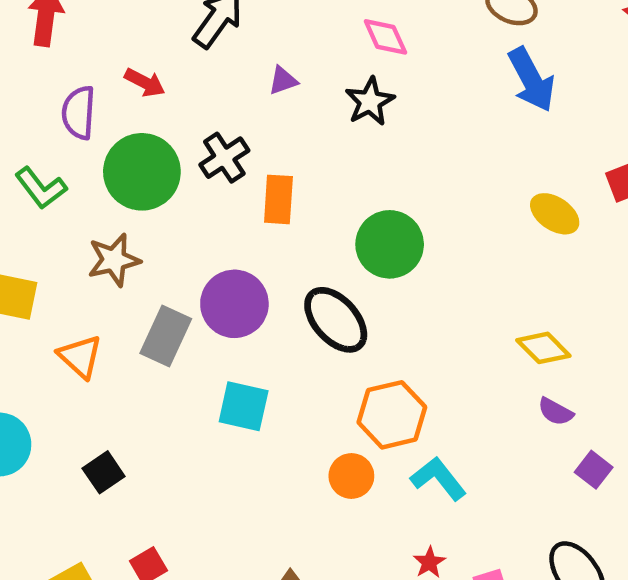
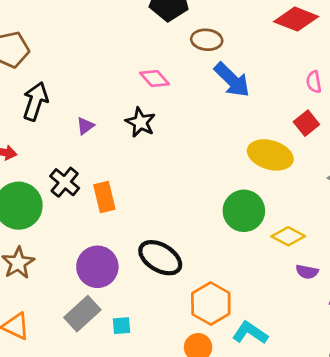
pink diamond: (385, 37) -> (155, 79), moved
yellow ellipse: (555, 214) -> (270, 155), size x1.4
green circle: (390, 244) -> (244, 211), moved
gray rectangle: (166, 336) -> (82, 314), moved, turned 40
cyan square: (244, 406) -> (122, 326), size x0.6

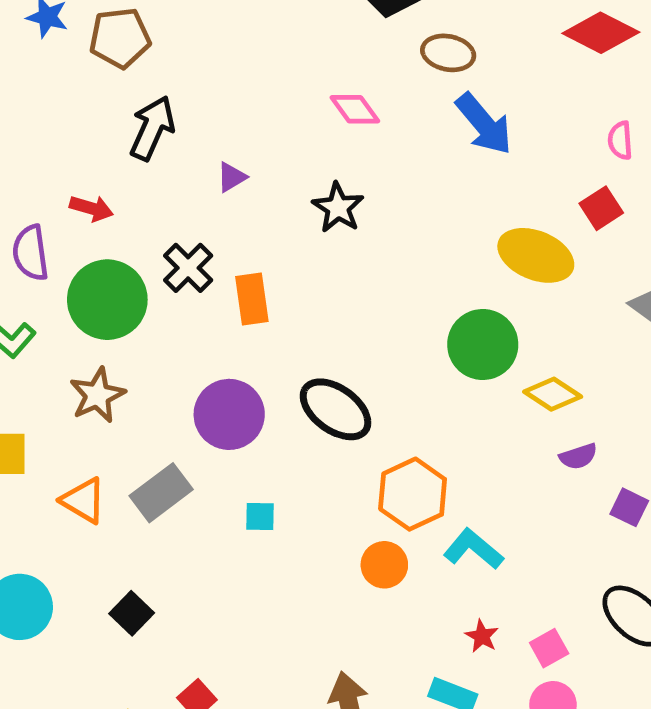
black star: (140, 122) -> (338, 208), moved
purple semicircle: (307, 272) -> (578, 456), turned -35
gray rectangle: (82, 314) -> (161, 493), moved

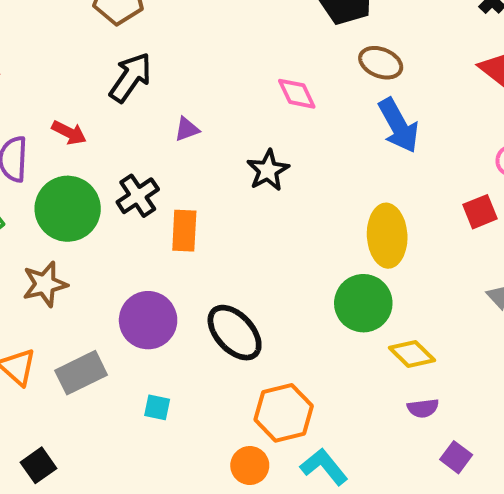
yellow ellipse: (536, 255) -> (387, 236), moved, turned 54

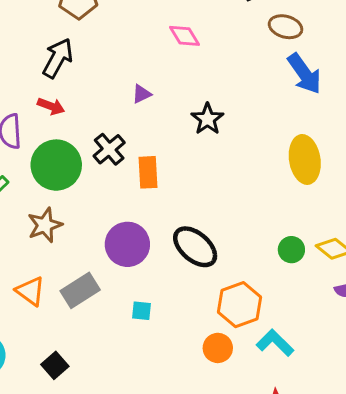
black arrow: (130, 77) -> (58, 58), moved
pink diamond: (297, 94) -> (185, 36), moved
green circle: (363, 303) -> (291, 250), moved, size x0.6

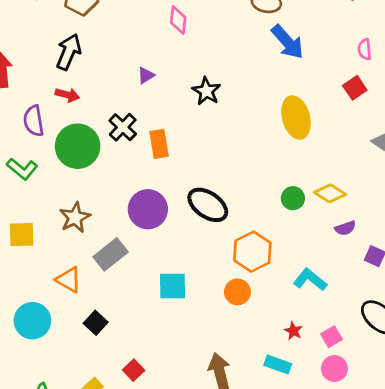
pink diamond: (185, 36) -> (178, 20), turned 44
brown star: (45, 225) -> (75, 217), moved
orange triangle: (30, 291) -> (69, 280), moved
cyan square: (142, 311) -> (173, 286), moved, size x1.6
cyan L-shape: (275, 343) -> (310, 280), moved

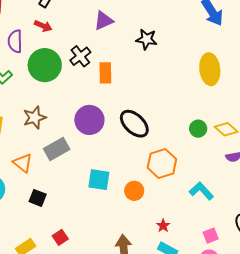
purple triangle: (146, 75) -> (104, 21), size x1.5
black star: (206, 91) -> (146, 39), turned -30
orange circle: (237, 292) -> (134, 191), moved
black square: (96, 323) -> (38, 198), turned -30
red star: (293, 331) -> (163, 226), moved

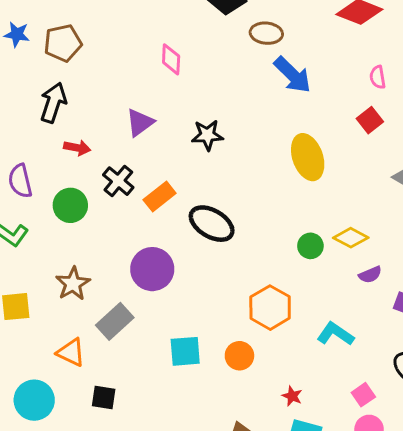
red arrow: (43, 26) -> (77, 148), moved
green circle: (45, 65) -> (70, 205), size x0.7
orange rectangle: (105, 73) -> (160, 197), turned 65
black ellipse: (134, 124) -> (212, 224), moved

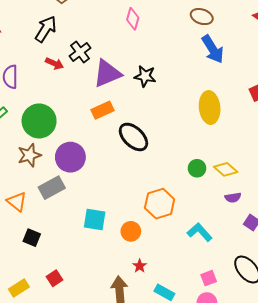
purple triangle: (140, 122) -> (107, 73), moved, size x1.4
black cross: (118, 181) -> (80, 52), moved
green circle: (70, 205) -> (39, 121), moved, size x1.4
purple circle: (152, 269) -> (70, 157), moved
red star: (292, 396) -> (140, 266), moved

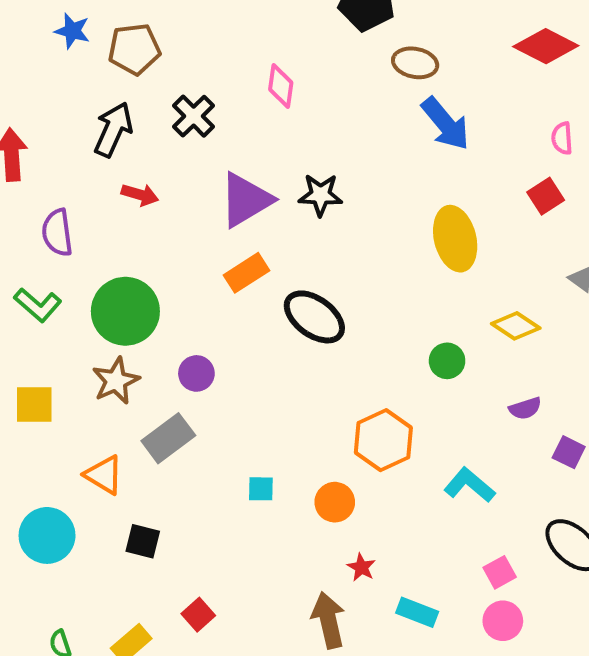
black cross: (80, 52) -> (194, 116), moved
purple circle: (70, 157) -> (196, 373), size x0.6
yellow diamond: (226, 169) -> (516, 326), moved
cyan square: (95, 219) -> (261, 489), size x0.6

